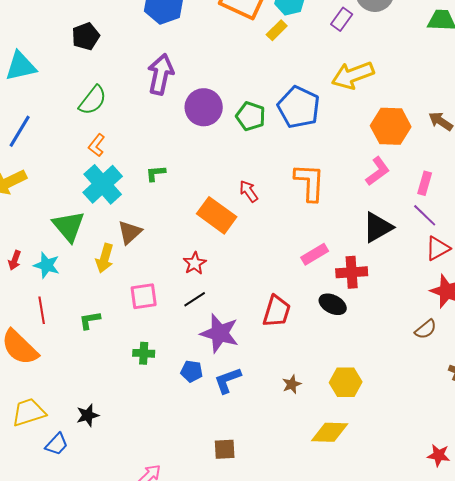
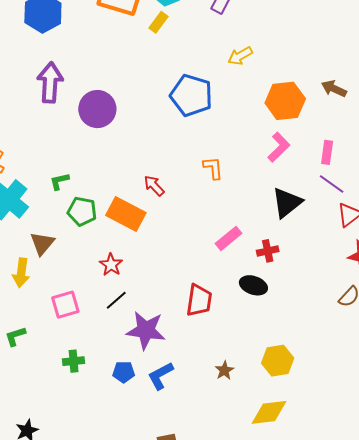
yellow arrow: (353, 75) -> (240, 56), size x0.6
green pentagon: (251, 116) -> (82, 211), moved
orange L-shape: (310, 182) -> (213, 168), size x0.6
red cross: (352, 272) -> (268, 251), size x0.7

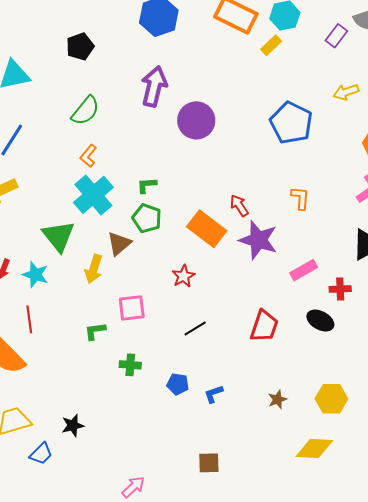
green pentagon: (82, 211) -> (147, 218), moved
black line: (116, 300) -> (195, 328), moved
purple star: (146, 330) -> (258, 240), moved
green L-shape: (15, 336) -> (95, 331), moved
blue L-shape: (161, 376) -> (214, 394), size x0.7

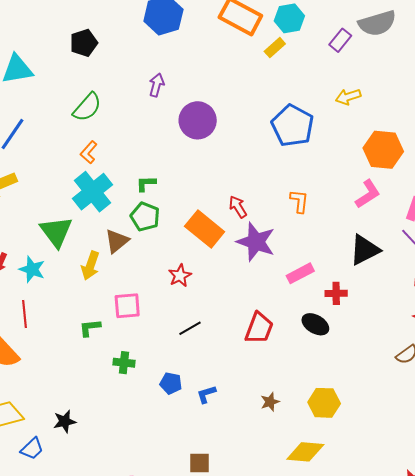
purple arrow: (154, 86) -> (157, 85), size x0.6

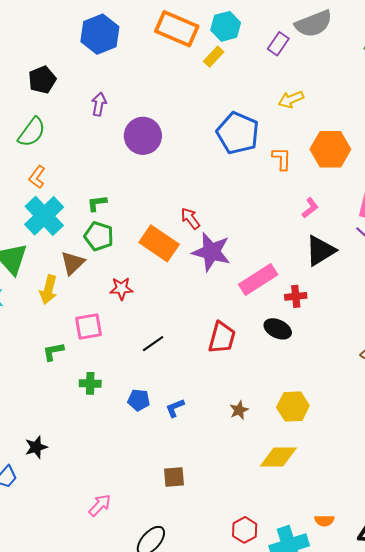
black pentagon: (84, 43) -> (42, 80), moved
pink L-shape: (368, 194) -> (310, 208), moved, size x0.7
orange L-shape: (299, 201) -> (282, 159), moved
pink rectangle: (300, 273) -> (258, 279), size x1.4
red star: (180, 276) -> (121, 289), moved, turned 30

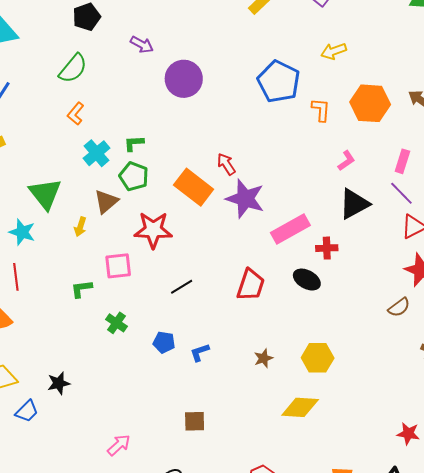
purple arrow: (99, 104) -> (142, 45), turned 105
cyan cross: (44, 216) -> (96, 153), moved, size x0.7
red star: (121, 289) -> (153, 230), size x1.6
yellow arrow: (48, 290) -> (80, 227), size x0.7
green cross: (90, 383) -> (116, 323), turned 30

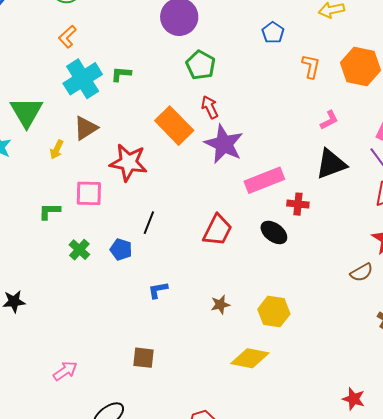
blue pentagon: (279, 82) -> (273, 33), size x0.5
cyan cross: (96, 153) -> (83, 79), size x1.4
green pentagon: (134, 176) -> (201, 65), moved
black line: (182, 287) -> (149, 223), turned -45
blue pentagon: (164, 342) -> (121, 249), moved

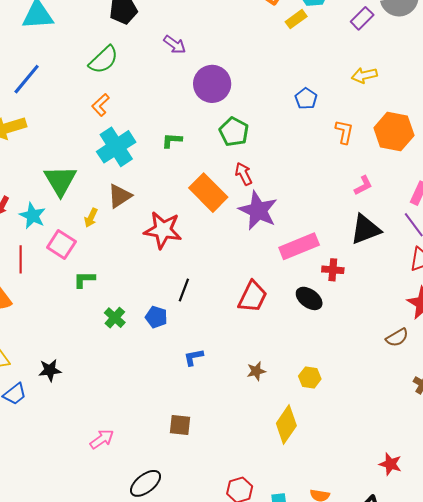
green L-shape: (121, 74) -> (172, 140), moved
pink square: (89, 193) -> (61, 244), moved, turned 32
yellow hexagon: (274, 312) -> (310, 378), size x0.7
yellow diamond: (250, 358) -> (286, 424), turned -66

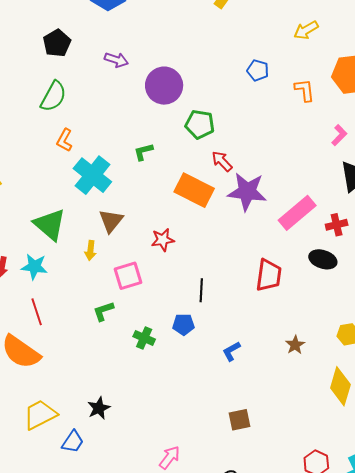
red star: (163, 230) -> (163, 240), size x0.6
pink square: (61, 244) -> (128, 276), moved, turned -32

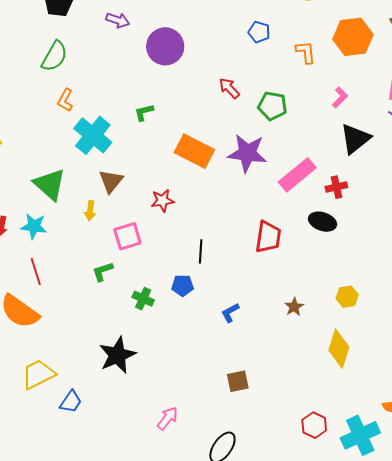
green pentagon: (200, 124) -> (272, 106), moved
red arrow: (222, 161) -> (229, 88), moved
black star: (99, 408) -> (117, 355), moved, size x1.6

